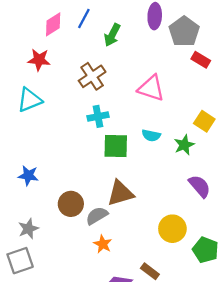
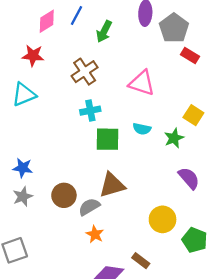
gray star: (28, 229) -> (23, 196), moved

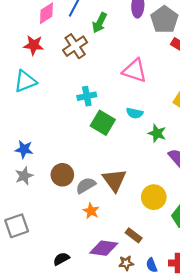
brown cross: (85, 72) -> (75, 46), moved
green star: (174, 138) -> (157, 133), moved, turned -30
green square: (108, 139) -> (103, 123), turned 30
brown triangle: (112, 185) -> (114, 180), moved, turned -50

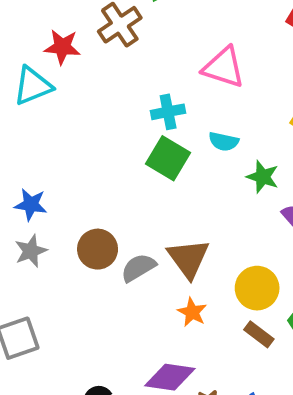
red star: (34, 45) -> (62, 47), moved
cyan cross: (87, 96) -> (168, 112), moved
orange star: (91, 211) -> (192, 312), moved
brown rectangle: (134, 235) -> (259, 334), moved

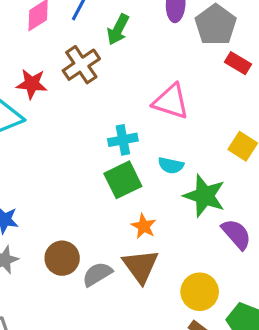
green square: (168, 158) -> (123, 180), turned 33
green star: (263, 177) -> (204, 196), size x1.5
orange star: (192, 312) -> (144, 226), moved

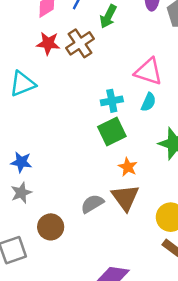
red star: (32, 84) -> (48, 43), moved
cyan semicircle: (171, 165) -> (149, 102), moved, turned -78
brown circle: (62, 258) -> (51, 227), moved

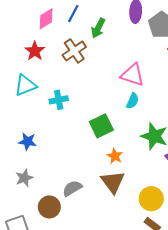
red star: (48, 43) -> (35, 51), moved, turned 30
cyan cross: (112, 101) -> (59, 100), moved
blue star: (21, 162) -> (27, 141), moved
gray semicircle: (92, 204) -> (72, 188), moved

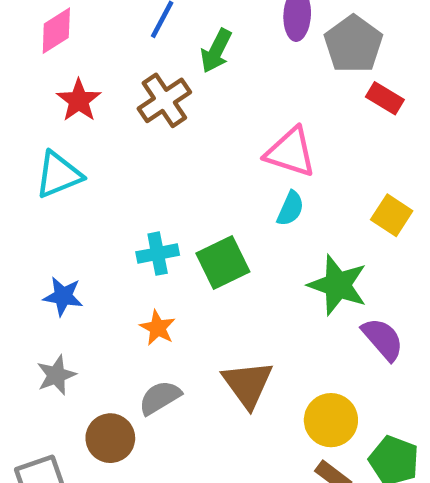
pink diamond: (46, 19) -> (56, 31), moved
cyan cross: (59, 100) -> (158, 254), moved
orange star: (115, 156) -> (158, 328), moved

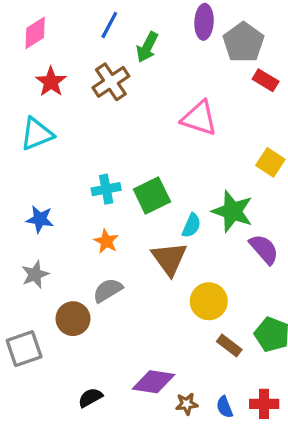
cyan semicircle: (290, 208) -> (191, 225), moved
brown triangle: (248, 384) -> (169, 259), moved
yellow circle: (331, 420) -> (209, 301), moved

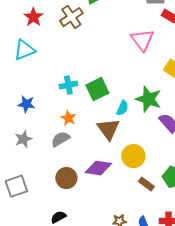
pink triangle: (199, 118) -> (142, 40), moved, turned 35
gray semicircle: (108, 290) -> (60, 139), moved
brown circle: (73, 319) -> (66, 178), moved
purple diamond: (154, 382) -> (98, 168), moved

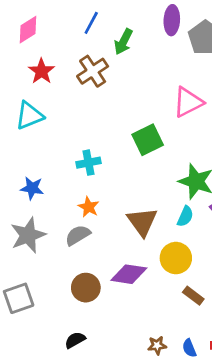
pink triangle: (142, 40) -> (188, 102), turned 40
green square: (97, 89) -> (148, 140), moved
cyan semicircle: (122, 108) -> (185, 216), moved
gray star: (23, 139) -> (28, 235), size x1.5

